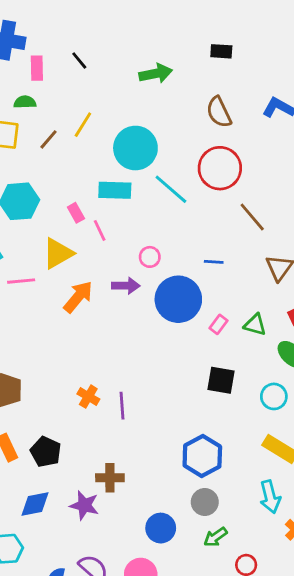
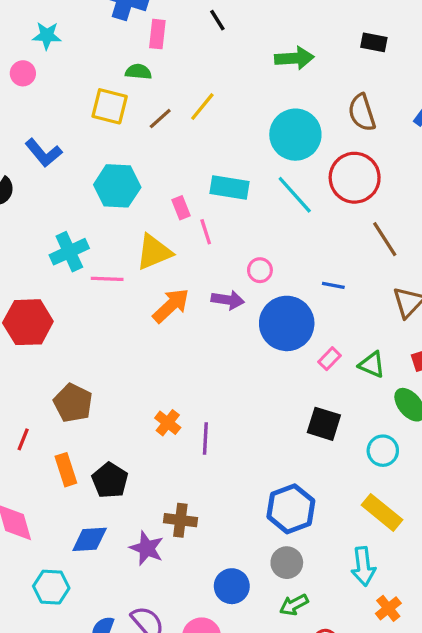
black line: (79, 61) -> (217, 20), moved
cyan circle: (135, 148) -> (295, 135), moved

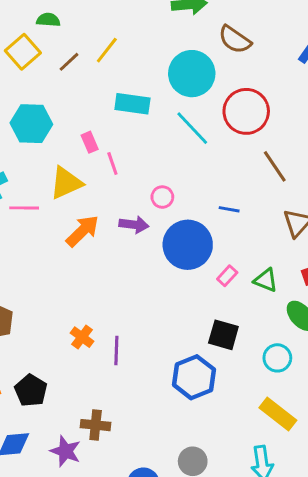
yellow square: (110, 106) -> (23, 52), turned 36
brown semicircle: (362, 113) -> (235, 40), moved, turned -36
cyan rectangle: (229, 188) -> (132, 104), moved
blue hexagon: (291, 509) -> (194, 377), moved

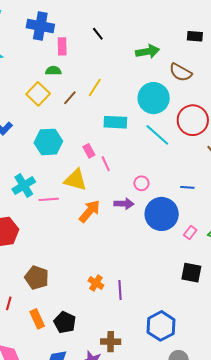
yellow triangle: (66, 183) -> (75, 180), turned 45
blue hexagon: (194, 377) -> (161, 326), moved

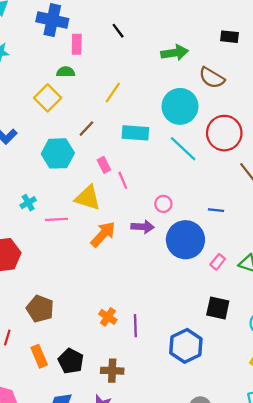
brown line: (70, 98) -> (86, 129), moved
cyan cross: (24, 185) -> (28, 203), size x0.6
blue hexagon: (161, 326) -> (186, 346), moved
brown cross: (111, 342) -> (112, 371), moved

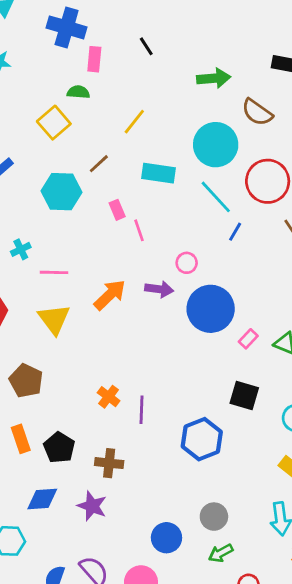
yellow triangle: (88, 198) -> (54, 319), moved, turned 32
blue line: (216, 210) -> (235, 232), moved, turned -70

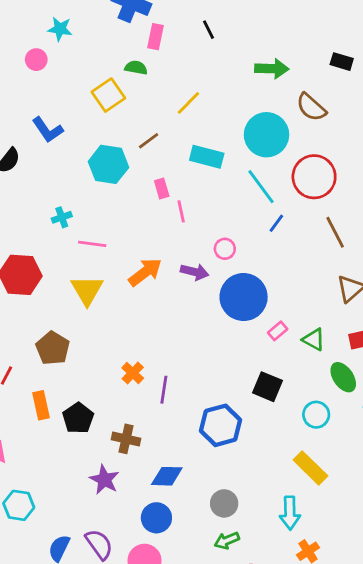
blue diamond: (42, 499) -> (167, 476), moved
blue circle: (166, 538) -> (156, 518), moved

